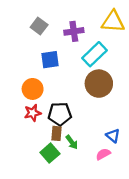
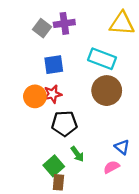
purple cross: (74, 31) -> (64, 23), moved
cyan rectangle: (95, 54) -> (102, 59), turned 65
red star: (33, 113) -> (53, 94), moved
brown rectangle: (56, 133) -> (58, 182), moved

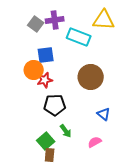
cyan rectangle: (102, 59) -> (79, 37), moved
orange circle: (35, 96) -> (34, 70), moved
blue triangle: (122, 147) -> (104, 114), moved

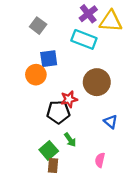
purple cross: (55, 20) -> (88, 14), moved, turned -30
red star: (45, 80) -> (69, 99), moved
pink semicircle: (95, 142) -> (100, 160), moved, turned -48

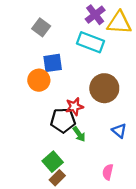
green arrow: (70, 140) -> (79, 134), moved
brown rectangle: (53, 165) -> (57, 178), turned 40

